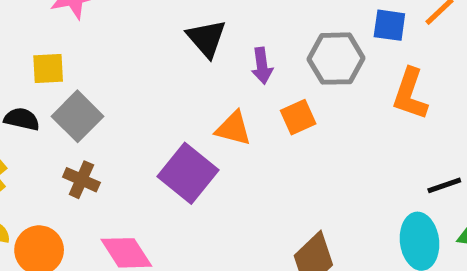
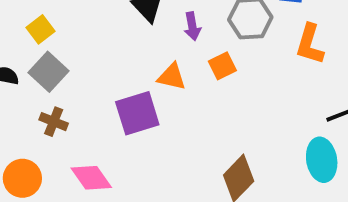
yellow square: (48, 69) -> (41, 29), moved, turned -32
purple square: (188, 173) -> (137, 113), turned 36

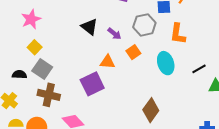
purple arrow: (192, 26) -> (114, 34), turned -32
brown cross: (54, 122) -> (49, 95), size x1.5
cyan ellipse: (322, 160) -> (166, 63), moved

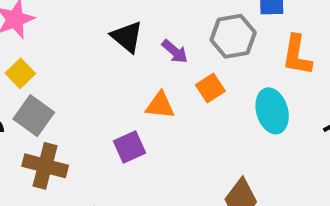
purple square: (92, 84) -> (129, 147), size x0.7

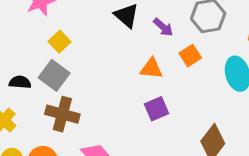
yellow square: (20, 73) -> (60, 42), moved
purple square: (129, 147) -> (157, 109), moved

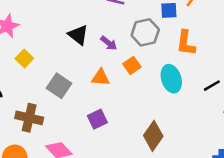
gray square: (54, 75) -> (59, 86), moved
purple square: (157, 109) -> (97, 119), moved

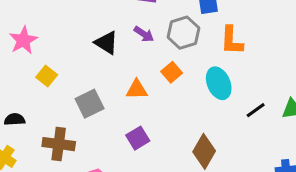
purple arrow: (109, 43) -> (144, 34), moved
gray square: (59, 86) -> (90, 104), turned 35
black line: (212, 86) -> (256, 110), moved

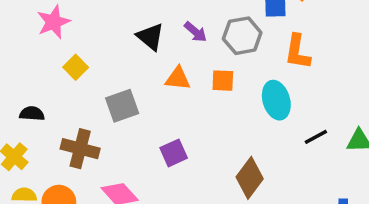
orange square: (172, 72) -> (223, 81), turned 36
orange triangle: (137, 89) -> (178, 78), moved

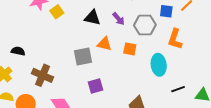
black triangle: (150, 37) -> (92, 18), turned -36
yellow square: (76, 67) -> (57, 12), moved
gray square: (122, 106) -> (83, 57), moved

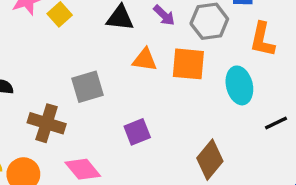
orange square: (130, 49) -> (188, 64), size x1.5
gray square: (83, 57) -> (87, 87), moved

